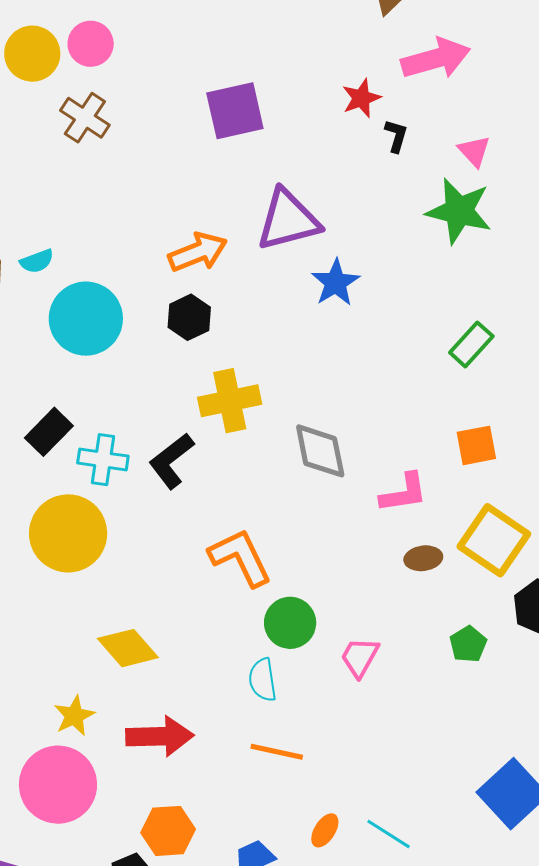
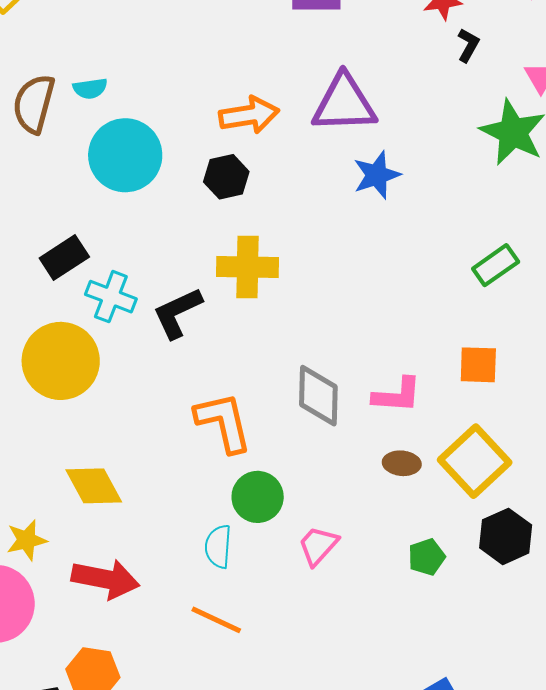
gray diamond: (320, 451) -> (318, 396), moved

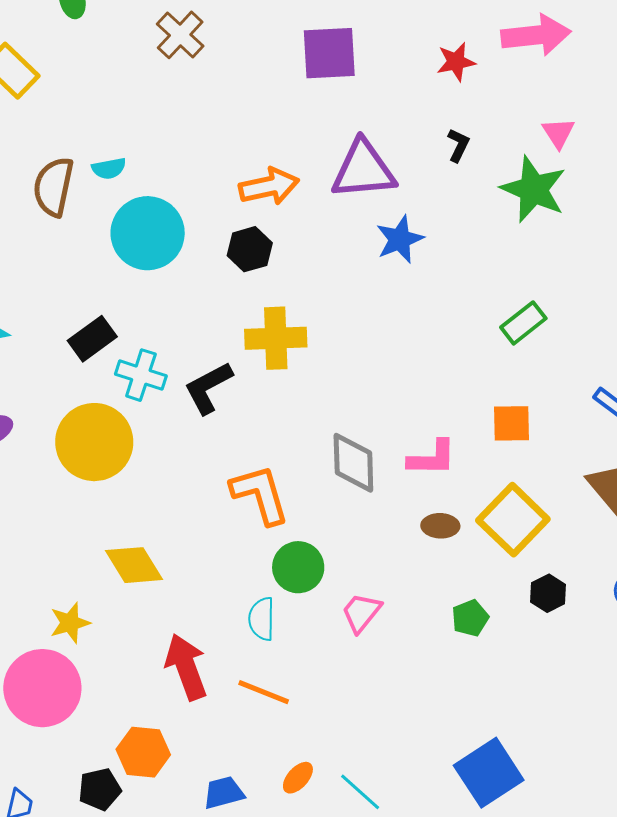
black L-shape: (468, 45) -> (458, 145), moved
black hexagon: (506, 536) -> (548, 593), size x0.7
red arrow: (105, 579) -> (186, 667), moved, turned -118

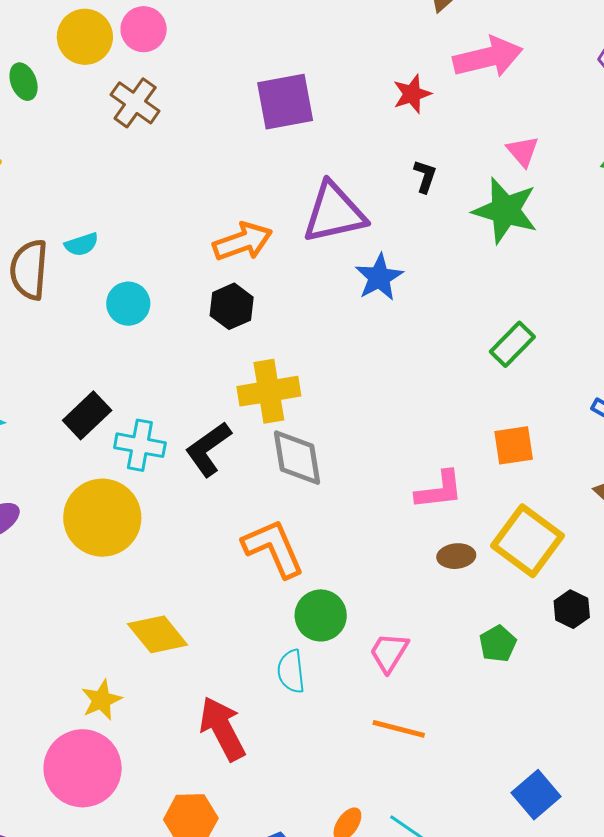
cyan circle: (148, 233) -> (128, 304), size x0.6
gray diamond: (353, 463) -> (297, 458), moved
orange line: (264, 692) -> (399, 729), moved
blue square: (489, 773) -> (536, 795), size x0.7

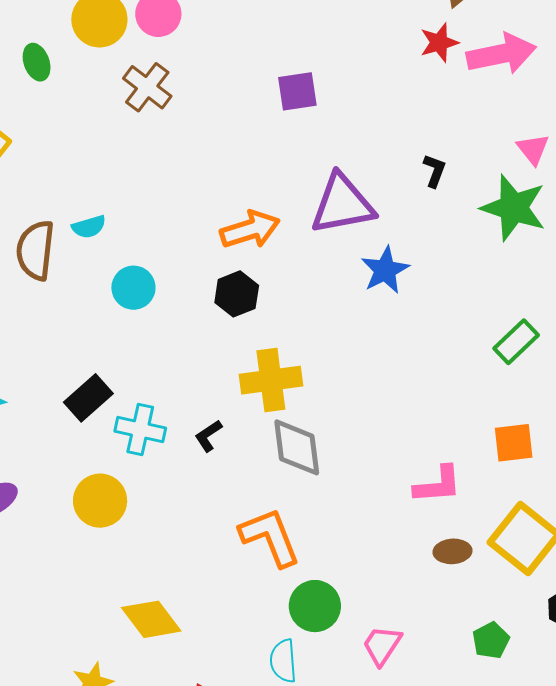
red star: (412, 94) -> (439, 43), moved
purple square: (285, 102) -> (297, 91), size x0.7
black L-shape: (208, 449) -> (208, 436), size x0.6
yellow circle: (102, 518) -> (100, 501), size x0.7

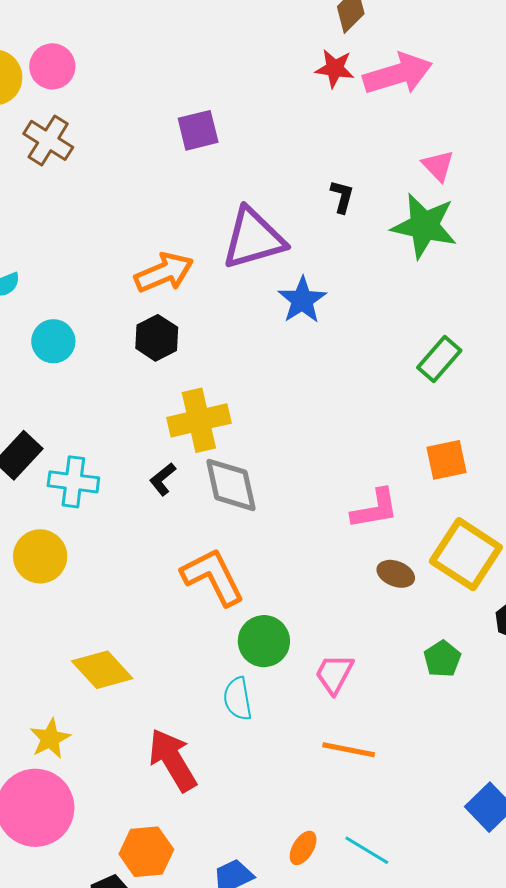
red star: (439, 43) -> (335, 68), turned 30
black L-shape: (208, 436) -> (163, 479), moved
brown ellipse: (452, 551) -> (396, 574), turned 30

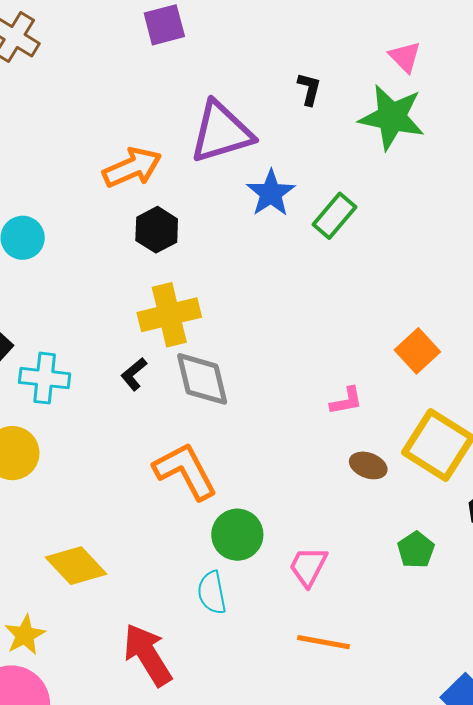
black hexagon: (157, 338) -> (157, 230), moved
green rectangle: (439, 359) -> (334, 216), moved
orange square: (446, 460) -> (417, 351), turned -30
pink L-shape: (375, 509) -> (346, 401), size x0.7

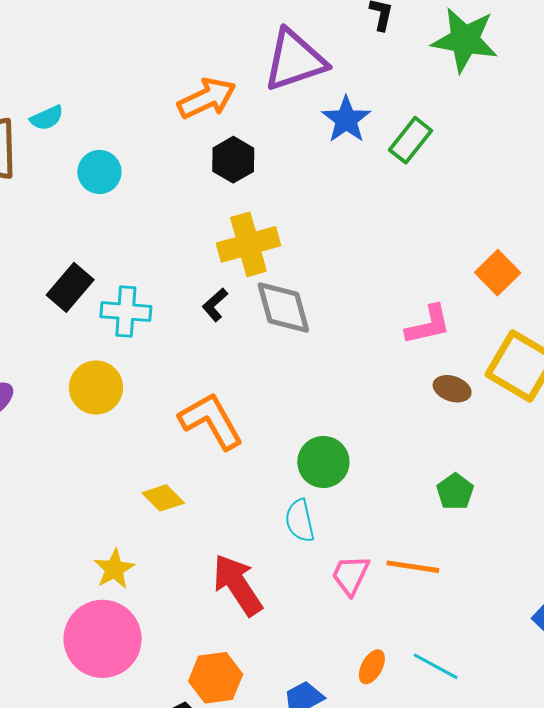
pink L-shape: (346, 401) -> (428, 325), size x1.4
orange L-shape: (185, 471) -> (211, 421), moved
green pentagon: (416, 550) -> (455, 492), moved
yellow diamond: (76, 566) -> (163, 498), size x0.7
pink trapezoid: (308, 566) -> (350, 575), moved

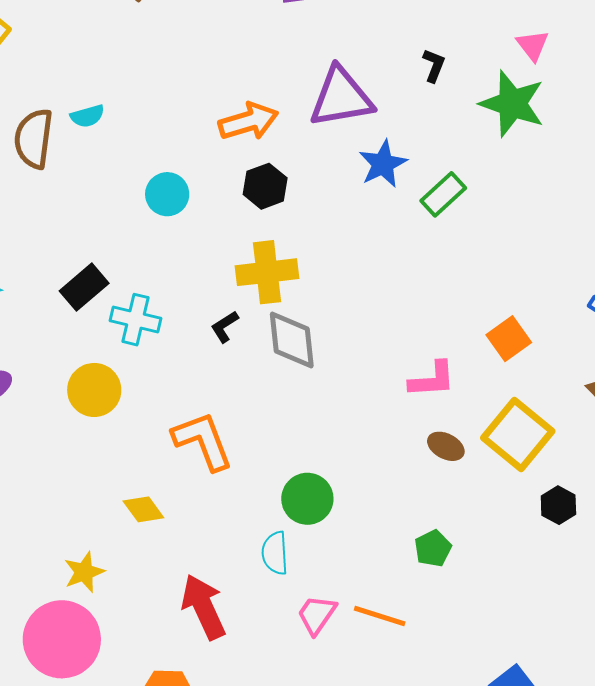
cyan circle: (99, 172) -> (167, 194), moved

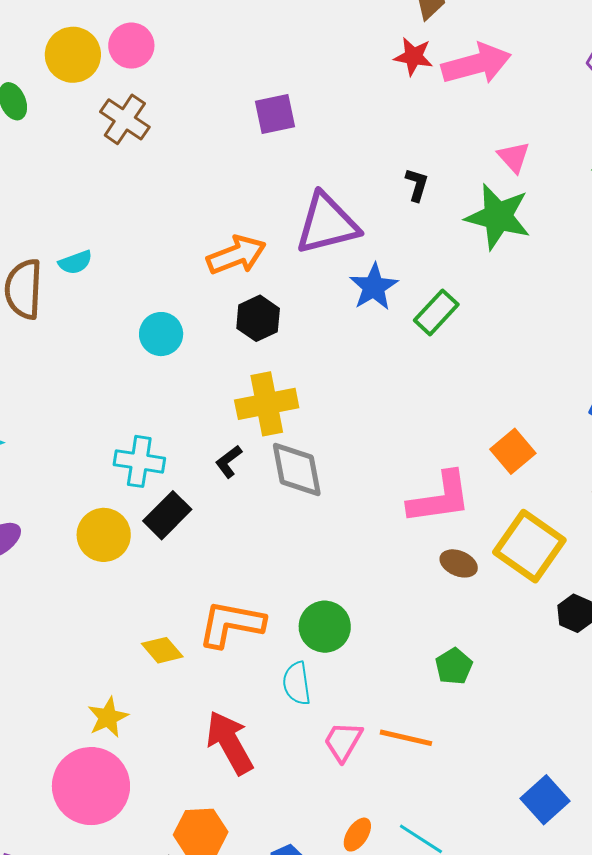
black rectangle: (84, 287) -> (167, 515), moved
pink L-shape: (432, 379) -> (440, 498), size x1.4
orange L-shape: (203, 441) -> (231, 624), moved, turned -54

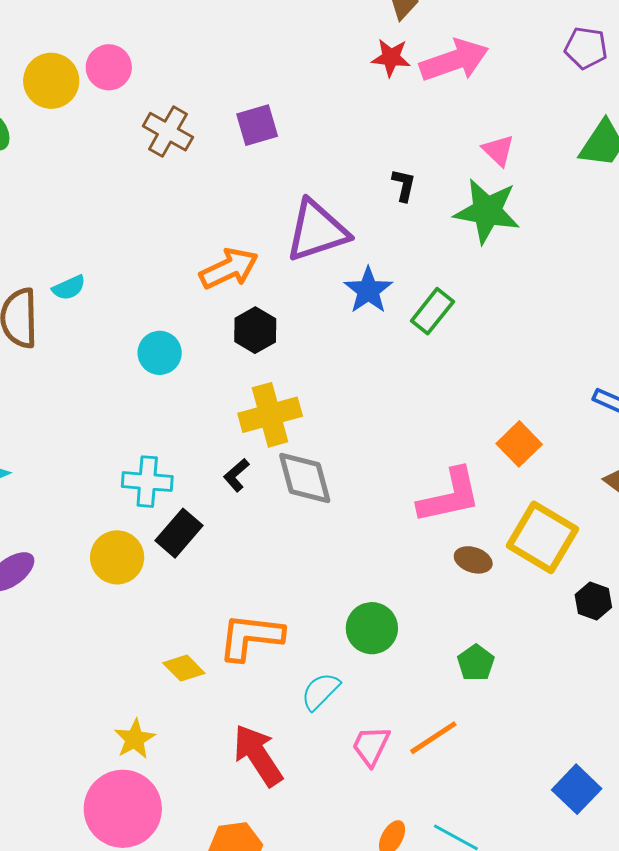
brown cross: (125, 119) -> (168, 132), moved
green circle: (325, 627) -> (372, 628), moved
cyan semicircle: (297, 683) -> (320, 691), turned 57
orange line: (406, 738) -> (433, 738), turned -42

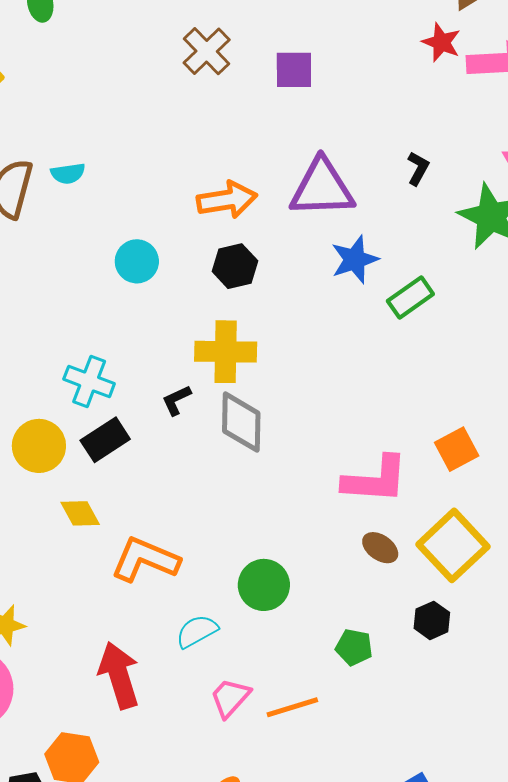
black hexagon: (593, 601) -> (432, 620), moved
green pentagon: (476, 663) -> (354, 647), turned 30
yellow diamond: (184, 668) -> (80, 513), moved

